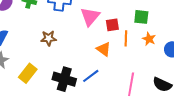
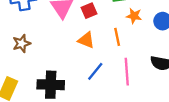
orange line: (126, 38) -> (117, 37), moved
blue line: (91, 76) -> (95, 71), moved

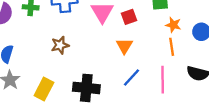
orange line: (117, 37) -> (172, 47), moved
orange triangle: (86, 40) -> (124, 46), turned 36

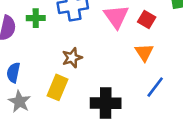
red square: (129, 17) -> (147, 19), turned -35
yellow rectangle: (44, 89) -> (58, 87), moved

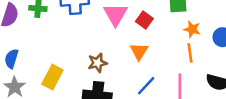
brown star: (72, 58) -> (97, 63), moved

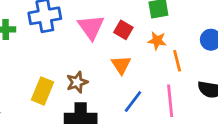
orange star: (192, 29) -> (157, 41), moved
yellow rectangle: (52, 77) -> (43, 91), moved

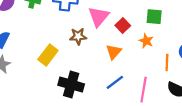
orange line: (177, 61) -> (167, 63), moved
brown star: (77, 82) -> (78, 36), moved

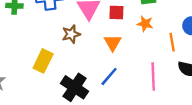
red square: (123, 25) -> (116, 12), turned -32
blue line: (115, 82) -> (109, 76), moved
black cross: (71, 85) -> (75, 87), turned 30

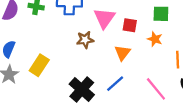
yellow rectangle: (43, 61) -> (39, 65), moved
pink line: (153, 76) -> (156, 89), turned -45

